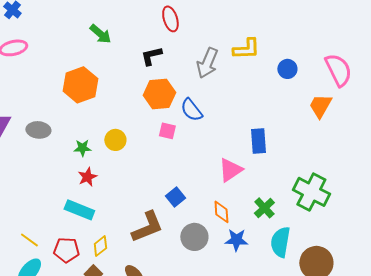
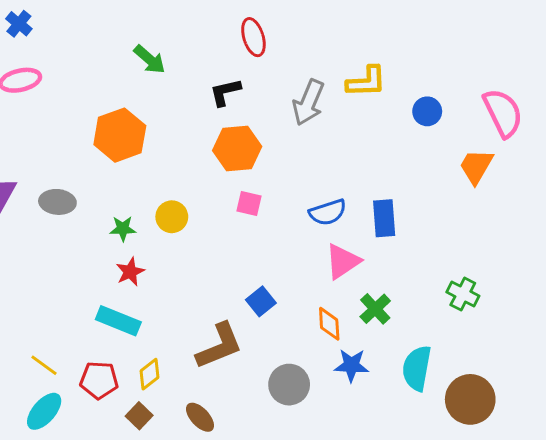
blue semicircle: (191, 110) -> (328, 212), moved, turned -70
green cross: (311, 192) -> (463, 294), size x0.6
green cross: (264, 208) -> (375, 309), moved
gray circle: (194, 237) -> (289, 385), moved

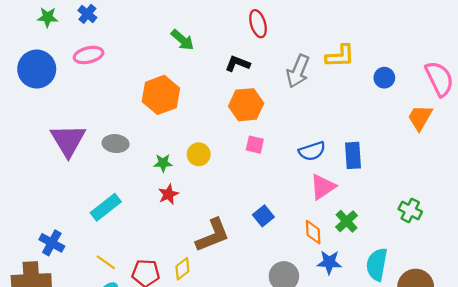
black L-shape: (225, 92) -> (238, 64), turned 35
cyan rectangle: (118, 321) -> (106, 207), moved, turned -60
brown L-shape: (219, 346) -> (213, 235), moved

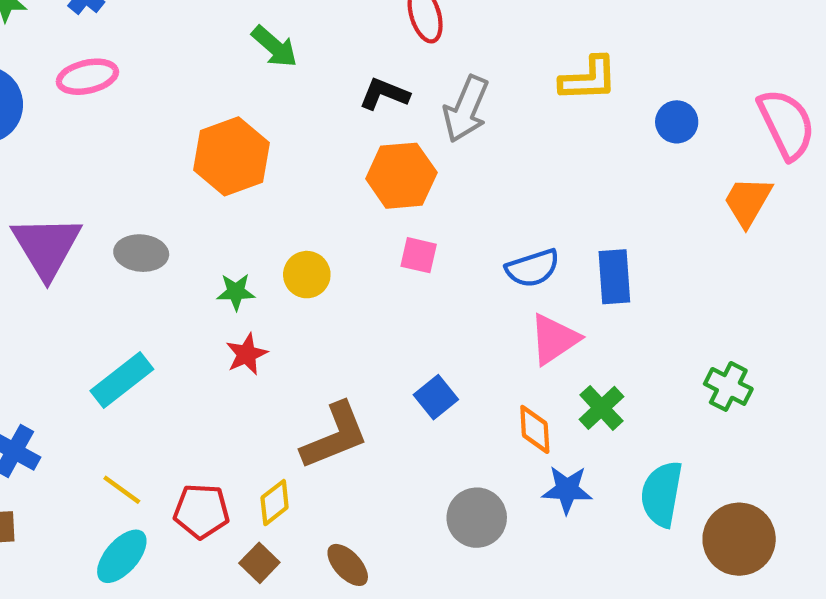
gray arrow: (298, 71) -> (466, 109), moved

